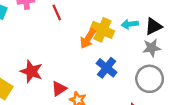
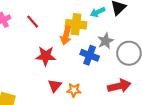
gray star: (152, 48) -> (106, 41), moved
red star: (31, 71) -> (46, 56), moved

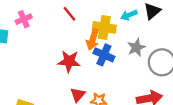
red line: (33, 22) -> (69, 14), moved
blue cross: (90, 55) -> (104, 55), moved

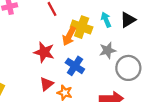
cyan arrow: (129, 15) -> (106, 20), turned 80
blue cross: (104, 55) -> (75, 66), moved

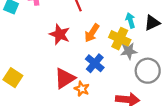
yellow cross: (82, 27) -> (120, 39), moved
red star: (44, 52) -> (60, 34), moved
red triangle: (47, 84) -> (65, 78), size x1.5

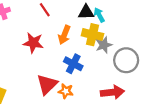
black triangle: (152, 23) -> (86, 12), moved, turned 35

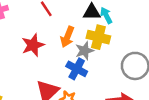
red star: (33, 43) -> (33, 45), turned -30
gray star: (104, 45) -> (84, 51), moved

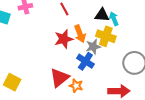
orange arrow: (67, 37) -> (80, 34), turned -48
red star: (33, 45) -> (64, 39), moved

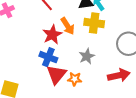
gray star: (93, 47) -> (87, 56), moved
blue cross: (85, 61) -> (48, 57), moved

